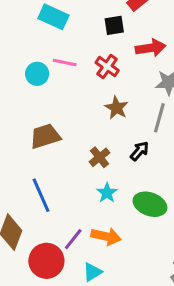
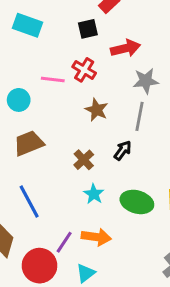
pink line: (65, 63) -> (53, 80), moved
cyan circle: (37, 74) -> (19, 100), moved

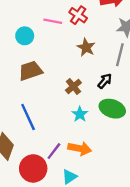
green ellipse: (137, 202) -> (112, 109), moved

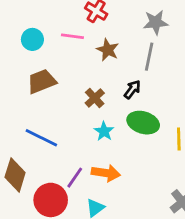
pink line: (53, 21) -> (72, 36), moved
blue line: (28, 117) -> (41, 138), turned -36

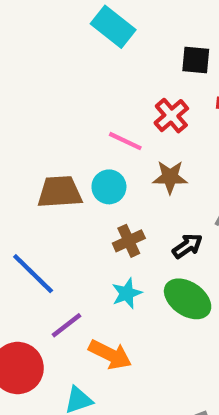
cyan circle: (32, 39) -> (109, 187), moved
brown star: (108, 50) -> (170, 177), turned 30
purple line: (75, 178) -> (66, 325), moved

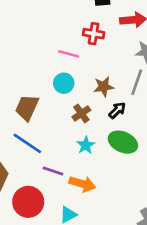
red cross: (171, 116) -> (94, 34), turned -30
brown star: (170, 177) -> (104, 87), moved
brown trapezoid: (60, 192) -> (27, 108), moved, turned -52
purple line: (66, 325) -> (53, 171), turned 66

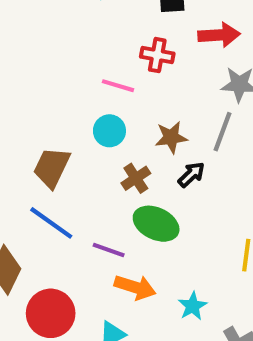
green ellipse: (123, 142) -> (156, 224), moved
cyan star: (86, 145) -> (192, 306), moved
purple line: (53, 171) -> (109, 250), moved

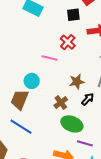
red cross: (157, 55) -> (68, 42), turned 35
cyan circle: (109, 131) -> (32, 81), moved
purple line: (109, 250) -> (85, 143), moved

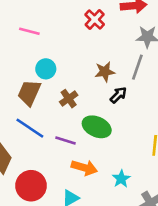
pink line: (50, 58) -> (29, 31), moved
brown cross: (61, 103) -> (69, 99), moved
purple line: (85, 143) -> (65, 141), moved

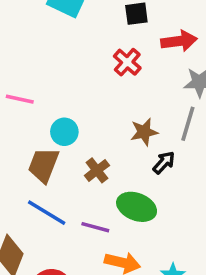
pink line: (29, 31) -> (20, 99), moved

